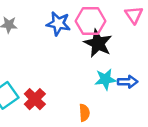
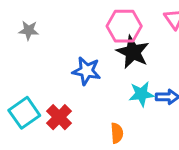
blue star: (58, 24) -> (87, 71), moved

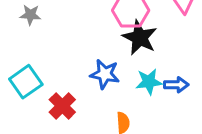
blue star: (87, 71) -> (105, 74), moved
cyan square: (24, 113) -> (26, 82), moved

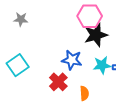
black star: (140, 38) -> (96, 35), turned 30
red cross: (62, 106) -> (58, 82), moved

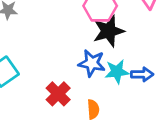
blue star: (72, 60) -> (92, 63), moved

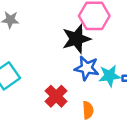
black star: (109, 31) -> (76, 39), moved

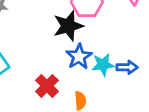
blue star: (87, 68) -> (79, 57), turned 30

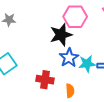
red cross: (47, 86) -> (45, 80), turned -36

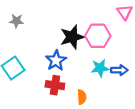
pink hexagon: (75, 17) -> (98, 36), moved
blue star: (69, 58) -> (56, 61), moved

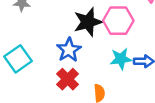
red cross: (55, 85) -> (68, 79), turned 36

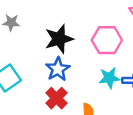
black star: (88, 22) -> (59, 39), moved

